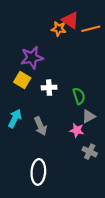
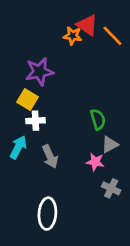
orange line: (91, 29) -> (112, 36), turned 60
white cross: (49, 88) -> (35, 121), moved

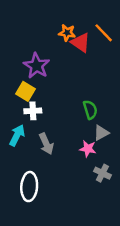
red triangle: (87, 25) -> (80, 43), moved
purple star: (39, 72) -> (37, 66), turned -30
white ellipse: (47, 214) -> (29, 187), moved

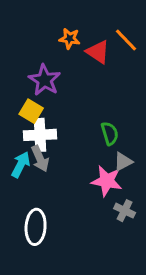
orange star: (67, 33) -> (70, 39), moved
white cross: (33, 111) -> (40, 135), size x1.5
gray arrow: (46, 144) -> (40, 159), moved
pink star: (88, 149) -> (107, 181), size x1.5

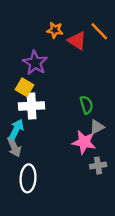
gray arrow: (40, 159) -> (14, 147), moved
gray cross: (125, 211) -> (98, 166), turned -35

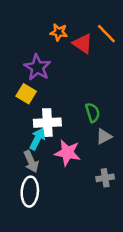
white cross: (32, 106) -> (47, 123), moved
cyan arrow: (16, 129) -> (37, 139), moved
pink star: (84, 142) -> (67, 153), moved
gray arrow: (14, 147) -> (31, 161), moved

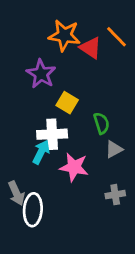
orange star: (59, 32) -> (64, 35), size x1.6
yellow square: (26, 94) -> (67, 103), moved
gray arrow: (31, 161) -> (16, 193), moved

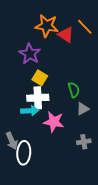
yellow square: (67, 103) -> (40, 78), moved
cyan arrow: (41, 152) -> (30, 111), turned 60

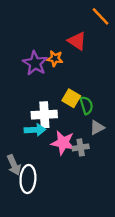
orange star: (47, 26) -> (55, 58), moved, size x0.6
orange line: (85, 27) -> (100, 16), moved
yellow square: (40, 78) -> (71, 98), moved
gray cross: (84, 142) -> (81, 147), moved

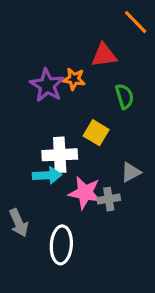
red triangle: (77, 41) -> (104, 55), turned -42
green semicircle: (86, 105) -> (125, 96), moved
white ellipse: (28, 179) -> (61, 245), moved

